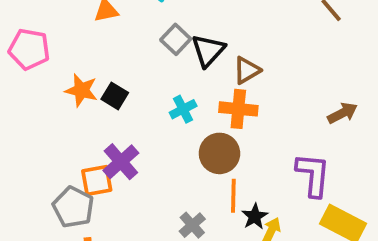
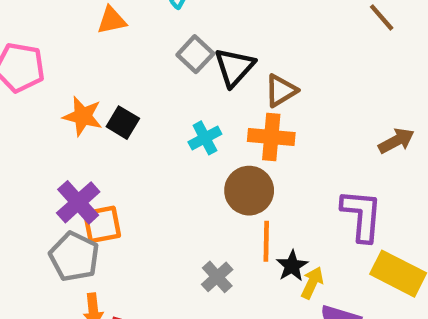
purple cross: (121, 162) -> (78, 202), moved

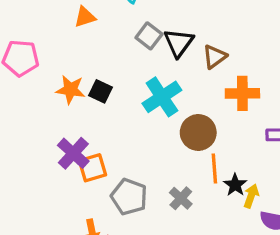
orange cross: (271, 137) -> (242, 93), moved
cyan cross: (205, 138) -> (162, 97), size x1.6
gray pentagon: (74, 257) -> (129, 197), moved

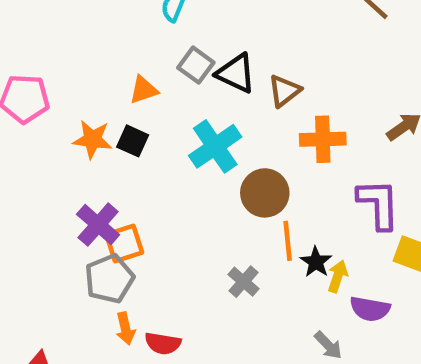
orange triangle: (85, 17) -> (144, 90), moved
black triangle: (179, 43) -> (236, 73), turned -40
gray pentagon: (129, 197) -> (109, 279), moved, turned 30

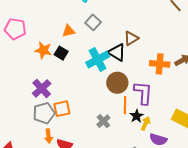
black triangle: (236, 73) -> (117, 52), moved
orange cross: (323, 139) -> (160, 64), moved
purple L-shape: (378, 204) -> (143, 93), moved
orange square: (124, 243) -> (62, 109), moved

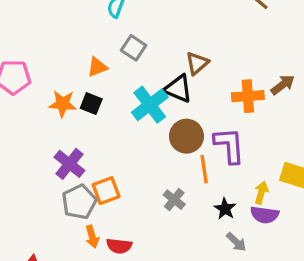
black star: (137, 116) -> (225, 209), moved
yellow arrow: (146, 123) -> (261, 193), moved

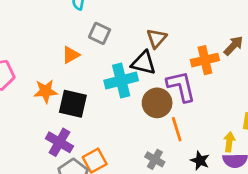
black square: (91, 104) -> (73, 104), moved, size x1.5
cyan cross: (150, 105) -> (121, 81), turned 32
purple L-shape: (229, 145) -> (181, 86), moved

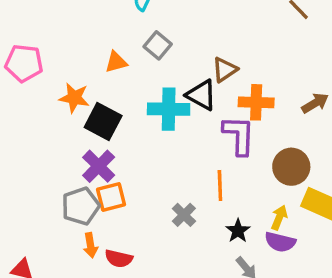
orange cross: (205, 60) -> (256, 102), moved
brown circle: (157, 103) -> (291, 167), moved
purple cross: (59, 142) -> (99, 166), moved

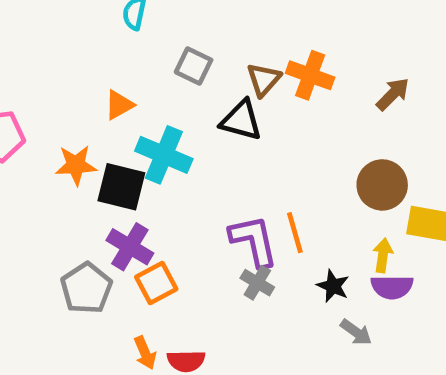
gray square: (158, 45) -> (194, 66), moved
orange cross: (256, 102) -> (310, 75), moved, turned 32
cyan cross: (169, 109) -> (164, 155), moved, turned 36
purple L-shape: (239, 135) -> (254, 241), moved
gray pentagon: (81, 206) -> (86, 288), moved

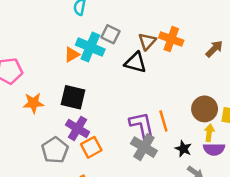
cyan cross: (164, 155) -> (90, 47), moved
orange star: (76, 165) -> (33, 103), moved
brown circle: (382, 185) -> (205, 109), moved
gray cross: (257, 283) -> (144, 147), size x1.5

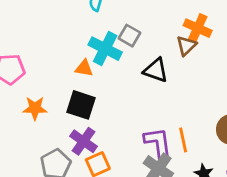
orange cross: (171, 39) -> (198, 28), moved
brown triangle: (147, 41) -> (186, 46), moved
orange triangle: (72, 55) -> (84, 68), moved, turned 35

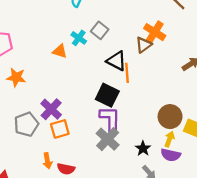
cyan cross: (105, 49) -> (79, 38), size x0.6
black square: (81, 105) -> (107, 95), moved
orange line: (183, 140) -> (127, 73), moved

